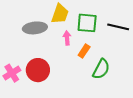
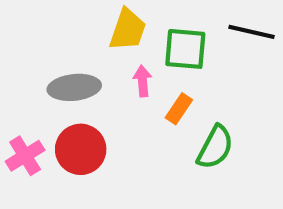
black line: (118, 27) -> (251, 32), moved
gray ellipse: (35, 28) -> (74, 87), moved

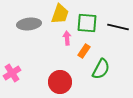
black line: (251, 32) -> (118, 27), moved
gray ellipse: (74, 87) -> (29, 24), moved
red circle: (81, 149) -> (60, 82), moved

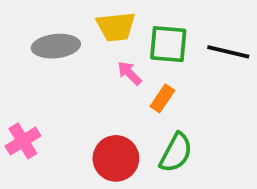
yellow trapezoid: (60, 14) -> (116, 27), turned 65
pink arrow: (67, 38) -> (129, 73), turned -40
green semicircle: (101, 69) -> (176, 153), moved

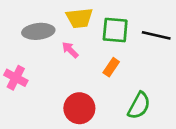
pink arrow: (129, 73) -> (70, 50), moved
pink cross: (23, 141) -> (16, 78), moved, turned -30
green semicircle: (176, 153) -> (139, 106), moved

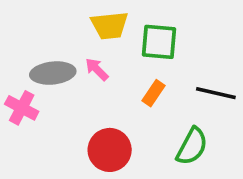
gray ellipse: (38, 31) -> (53, 73), moved
black line: (156, 35) -> (216, 93), moved

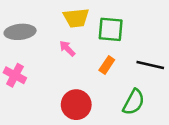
gray ellipse: (53, 73) -> (20, 32), moved

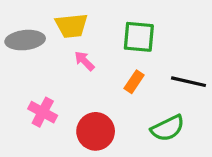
yellow trapezoid: (76, 18) -> (72, 26), moved
pink cross: (15, 75) -> (43, 112), moved
green semicircle: (134, 102) -> (168, 128), turned 36

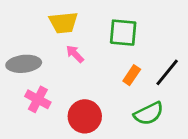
gray ellipse: (25, 40) -> (24, 64), moved
orange rectangle: (134, 82) -> (132, 75), moved
black line: (189, 82) -> (167, 72), turned -64

